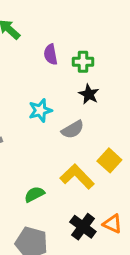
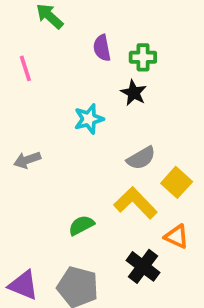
black star: (89, 94) -> (134, 93), moved
gray semicircle: (73, 130) -> (141, 158), moved
orange triangle: (112, 224) -> (177, 237), moved

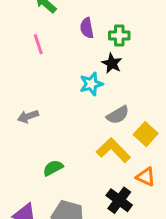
pink line: (25, 68) -> (38, 44), moved
cyan star: (89, 119) -> (91, 84), moved
green semicircle: (81, 225) -> (53, 168), moved

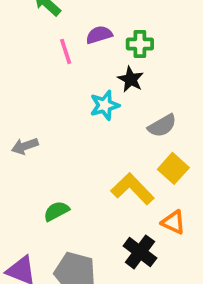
purple semicircle: (87, 28) -> (99, 35), turned 84
pink line: (38, 44) -> (66, 51), moved
gray semicircle: (118, 115) -> (162, 126), moved

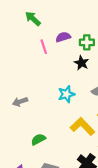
cyan star: (105, 105) -> (66, 94), moved

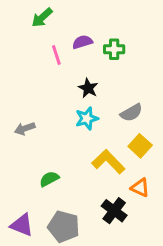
green arrow: (33, 19) -> (42, 18), turned -84
black star: (81, 63) -> (88, 88), moved

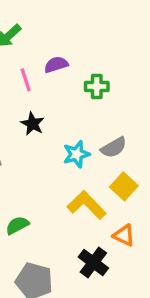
green cross: (114, 49) -> (97, 87), moved
black star: (88, 88) -> (32, 124), moved
cyan star: (87, 118) -> (76, 154), moved

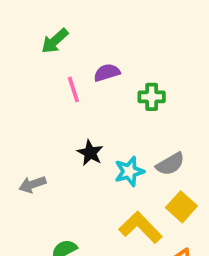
black star: (32, 124) -> (90, 153), moved

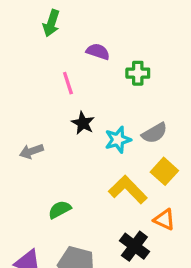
green arrow: (55, 41) -> (51, 23), turned -30
purple semicircle: (107, 73) -> (98, 52), turned 35
pink line: (73, 89) -> (68, 83), moved

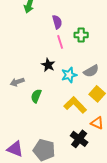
purple semicircle: (98, 52) -> (57, 22), turned 56
pink line: (68, 83) -> (60, 42), moved
green semicircle: (60, 210) -> (36, 96), moved, turned -40

